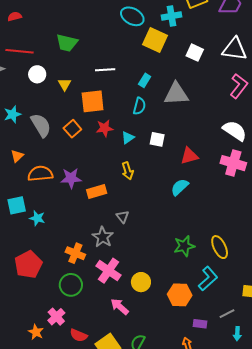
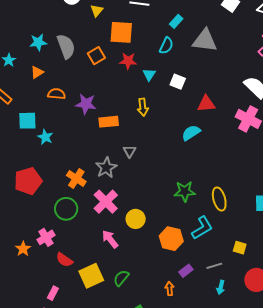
cyan star: (12, 114) -> (38, 42), moved
cyan triangle: (128, 138) -> (149, 75), turned -32
orange semicircle: (40, 174) -> (57, 94), size x0.7
purple rectangle: (200, 324) -> (186, 271), turned -56

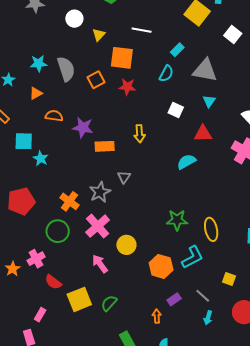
cyan triangle: (149, 75) -> (209, 101), moved
gray line: (214, 266) -> (203, 296), turned 56

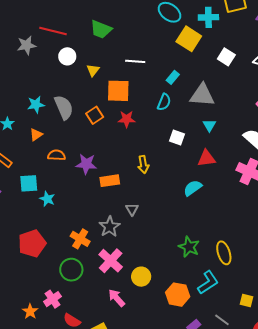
green star: (177, 220) -> (189, 247), turned 30

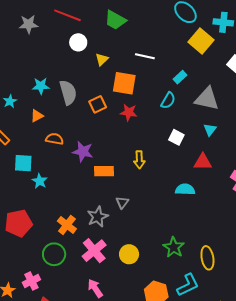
gray star: (27, 45) -> (28, 24), moved
cyan semicircle: (193, 188) -> (185, 189), turned 30
yellow circle: (141, 277) -> (129, 254), moved

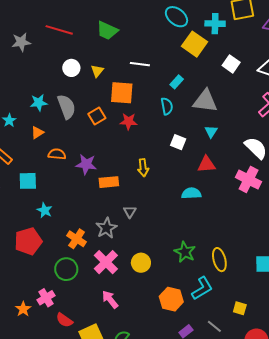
white circle: (78, 42) -> (71, 68), moved
cyan semicircle: (168, 101) -> (167, 106), turned -36
cyan star: (40, 181) -> (45, 210), moved

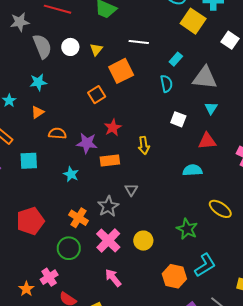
orange square: (122, 93) -> (121, 71), turned -30
gray semicircle: (66, 107) -> (42, 46), moved
red star: (129, 121) -> (113, 128), moved, turned -30
cyan star: (45, 210) -> (71, 174), moved
yellow ellipse: (219, 260) -> (220, 209), moved, turned -40

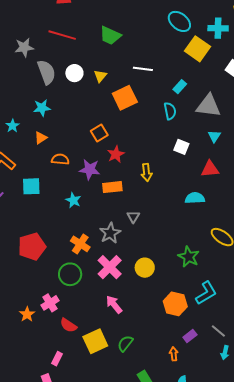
orange square: (97, 95) -> (99, 133), moved

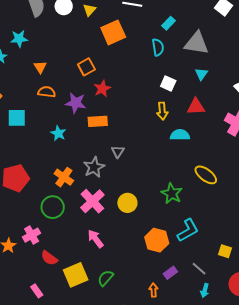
cyan star: (42, 108) -> (19, 39), moved
orange triangle: (41, 138) -> (40, 67), moved, turned -32
yellow arrow: (147, 172) -> (162, 111), moved
pink rectangle: (57, 359) -> (37, 291), turned -64

